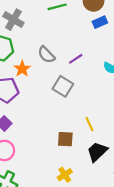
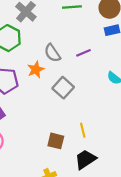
purple line: (76, 59) -> (83, 53), moved
orange star: (22, 69) -> (36, 70), moved

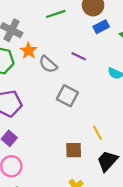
purple line: (83, 53) -> (79, 56), turned 64
orange star: (36, 70) -> (29, 51), moved

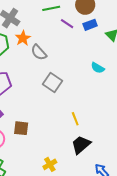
purple line: (79, 56) -> (67, 24), moved
brown square: (74, 150) -> (21, 128), moved

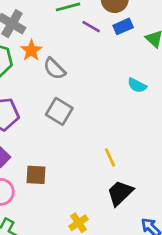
gray square: (53, 82) -> (59, 111), moved

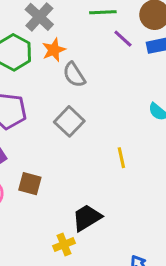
yellow line: (110, 157) -> (121, 158), moved
black trapezoid: (120, 193) -> (87, 218), moved

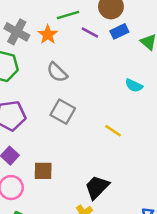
orange star: (54, 50) -> (48, 35), moved
yellow line: (121, 158) -> (113, 131), turned -30

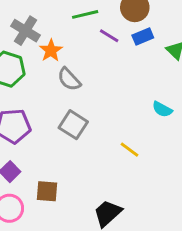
orange star: (48, 35) -> (51, 50), moved
cyan semicircle: (134, 85) -> (162, 109), moved

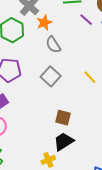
yellow line: (129, 150) -> (90, 77), moved
brown square: (47, 191) -> (63, 118), moved

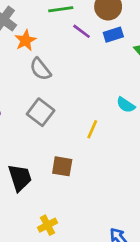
yellow line: (90, 77) -> (92, 129), moved, turned 72
black trapezoid: (64, 142) -> (20, 178), moved, turned 110

